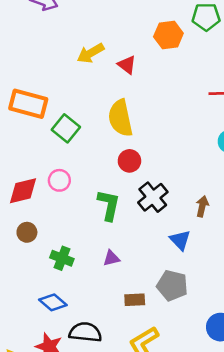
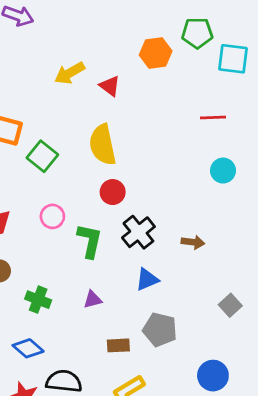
pink circle: (59, 180) -> (52, 216), moved
brown arrow: (202, 206) -> (193, 242), turned 84
blue triangle: (180, 240) -> (147, 279), moved, turned 50

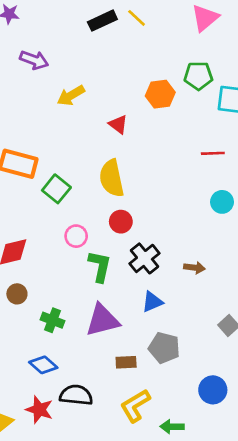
yellow arrow: (70, 73) -> (71, 95), moved
pink circle: (52, 216) -> (76, 236), moved
purple triangle: (93, 300) -> (102, 320), size x2.0

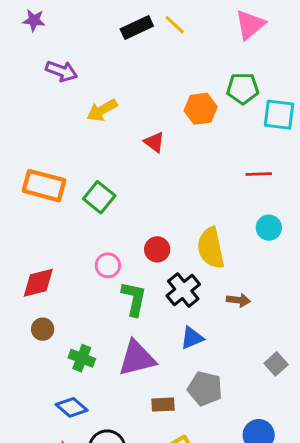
yellow semicircle: (112, 178) -> (211, 248), moved
green square: (56, 189) -> (99, 197), moved

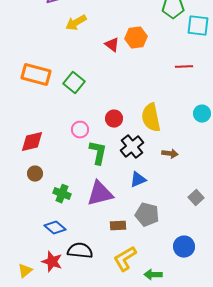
orange hexagon: (201, 109) -> (136, 38), moved
cyan circle: (269, 228) -> (202, 114), moved

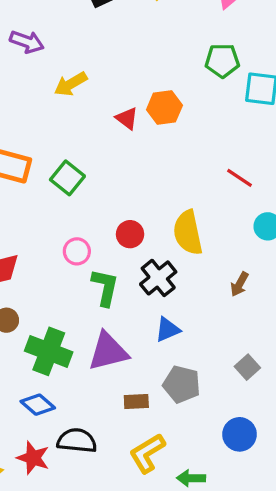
red line: (184, 67) -> (239, 178), moved, turned 36
brown arrow: (170, 154) -> (239, 284), moved, turned 112
green cross: (62, 194) -> (49, 351), size x1.6
gray square: (196, 198) -> (247, 367), moved

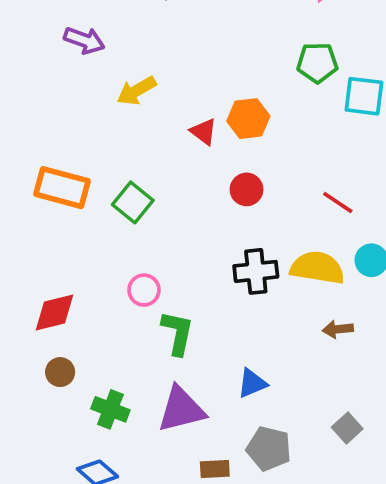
yellow semicircle: (188, 233) -> (317, 268), moved, turned 111
red circle: (130, 234) -> (246, 189), moved
black cross: (158, 278) -> (256, 271), moved, turned 33
brown arrow: (239, 284) -> (338, 329), turned 55
green cross: (49, 351) -> (110, 409), size x0.7

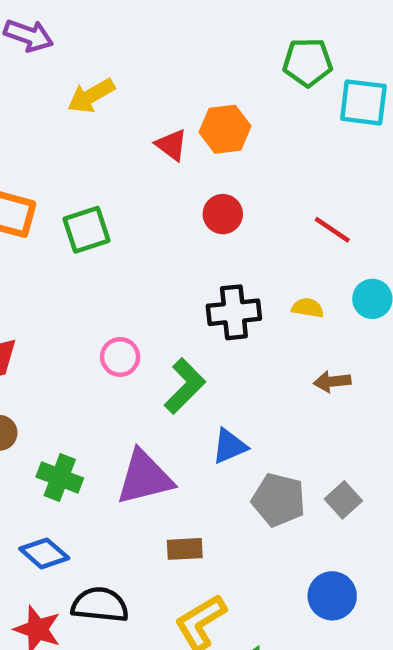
green square: (133, 202) -> (87, 230), turned 33
yellow semicircle: (317, 268) -> (308, 308), size x0.5
pink circle: (144, 290) -> (120, 357), moved
green L-shape: (178, 333) -> (185, 386), moved, turned 33
gray pentagon: (269, 449) -> (279, 500), moved

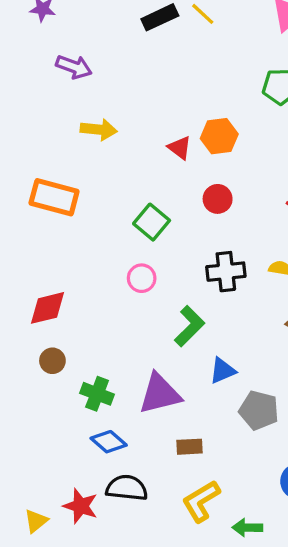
yellow arrow: (91, 96) -> (99, 130), moved, turned -144
green square: (87, 230) -> (152, 222), moved, turned -32
pink circle: (120, 357) -> (142, 278), moved
blue diamond: (44, 553) -> (109, 442), moved

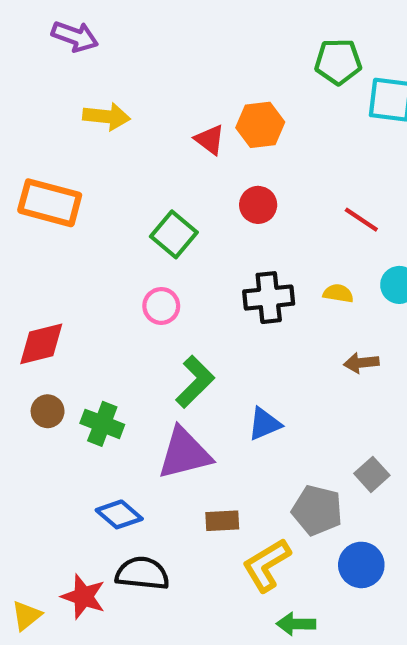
green L-shape: (190, 326) -> (195, 382), moved
green cross: (97, 394) -> (102, 424), moved
gray pentagon: (259, 410) -> (317, 510), moved
yellow L-shape: (201, 501) -> (267, 565), moved

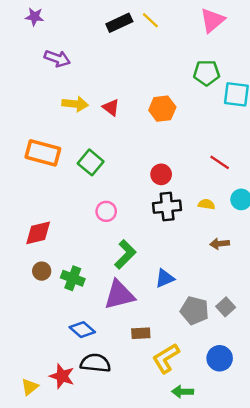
red triangle: (210, 140) -> (111, 107), moved
red circle: (258, 205) -> (161, 174), moved
green square: (174, 234) -> (91, 162), moved
gray pentagon: (317, 510) -> (195, 310), moved

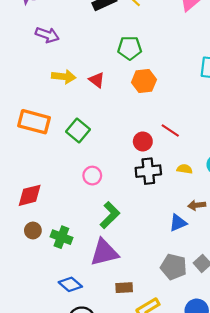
green pentagon: (206, 73) -> (130, 48), moved
red line: (220, 162) -> (170, 130), moved
blue triangle: (165, 278) -> (178, 223), moved

